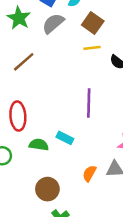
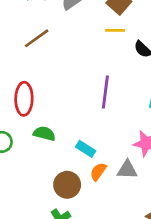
cyan rectangle: (65, 138) -> (86, 149), moved
brown circle: (47, 189) -> (67, 185), moved

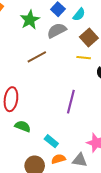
brown line: (37, 38) -> (37, 57), moved
orange semicircle: (98, 172) -> (58, 159), turned 32

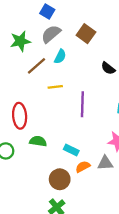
cyan semicircle: (79, 15) -> (60, 56), moved
green star: (30, 20) -> (20, 41), moved, turned 30
yellow line: (84, 58) -> (55, 87), moved

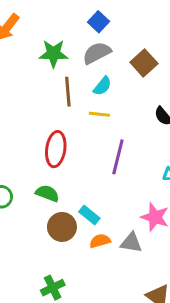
brown line: (37, 66) -> (68, 92), turned -66
yellow line: (55, 87) -> (99, 114), moved
red ellipse: (20, 116) -> (56, 149), moved
brown circle: (60, 179) -> (62, 227), moved

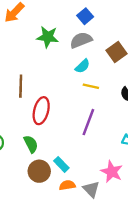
brown line: (68, 92) -> (21, 86), moved
yellow line: (99, 114) -> (91, 86), moved
green semicircle: (47, 193) -> (31, 144), turned 36
gray triangle: (131, 243) -> (91, 189), turned 30

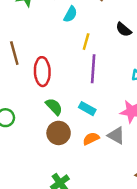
yellow line: (91, 86) -> (86, 42), moved, turned -70
green semicircle: (31, 144) -> (54, 107), moved
cyan rectangle: (61, 164) -> (87, 109), moved

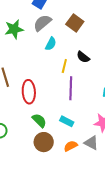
black semicircle: (124, 30) -> (83, 57), moved

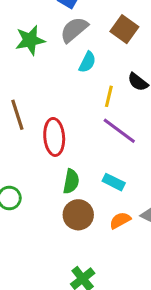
purple line: (71, 88) -> (119, 131), turned -55
green semicircle: (39, 120) -> (71, 181), turned 56

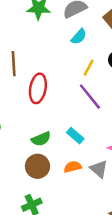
green semicircle: (71, 181) -> (41, 139), moved, turned 42
brown circle: (78, 215) -> (37, 166), moved

